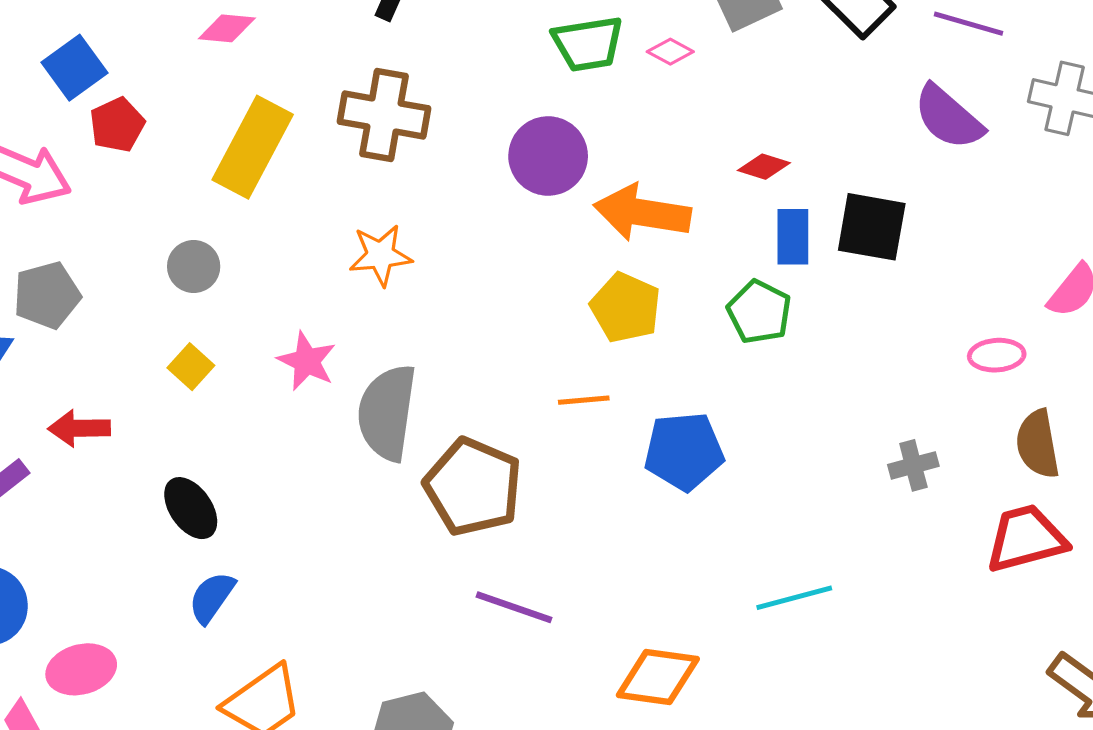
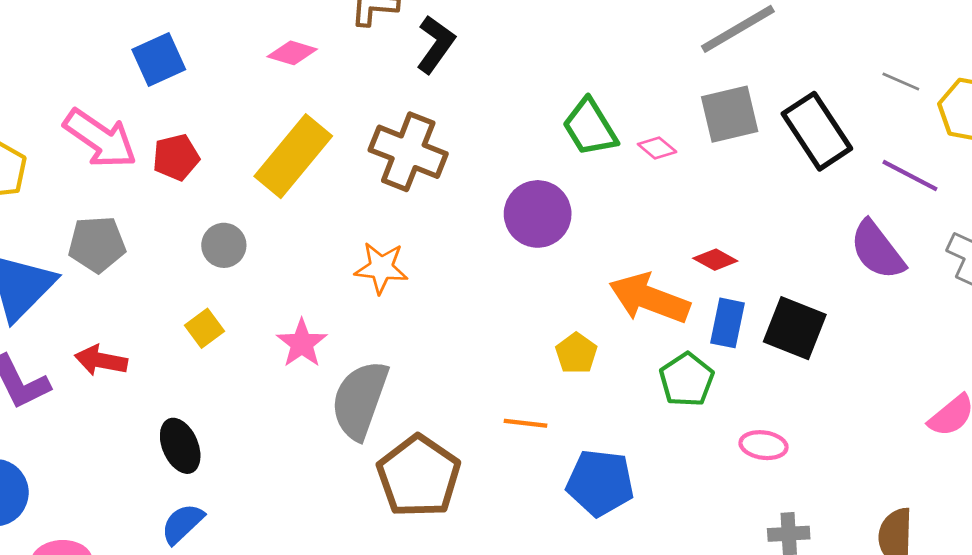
green trapezoid: (588, 44) -> (590, 127), turned 56
red pentagon: (117, 125) -> (176, 157), moved
orange arrow: (642, 213) -> (649, 298), moved
yellow pentagon: (626, 308) -> (576, 353), size x0.7
pink ellipse: (997, 355) -> (764, 445), moved

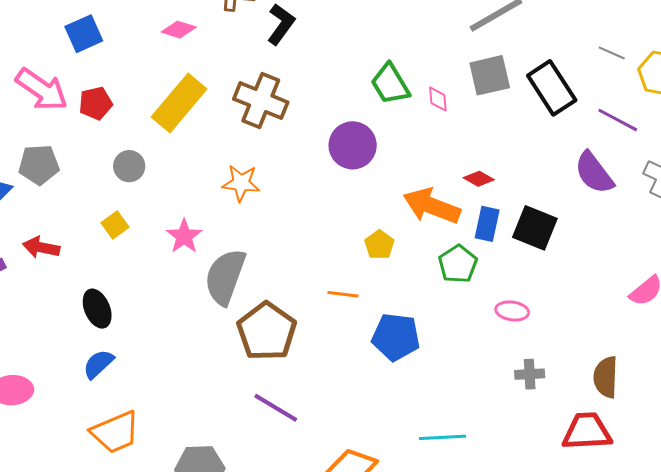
pink diamond: (657, 148) -> (438, 99), turned 44

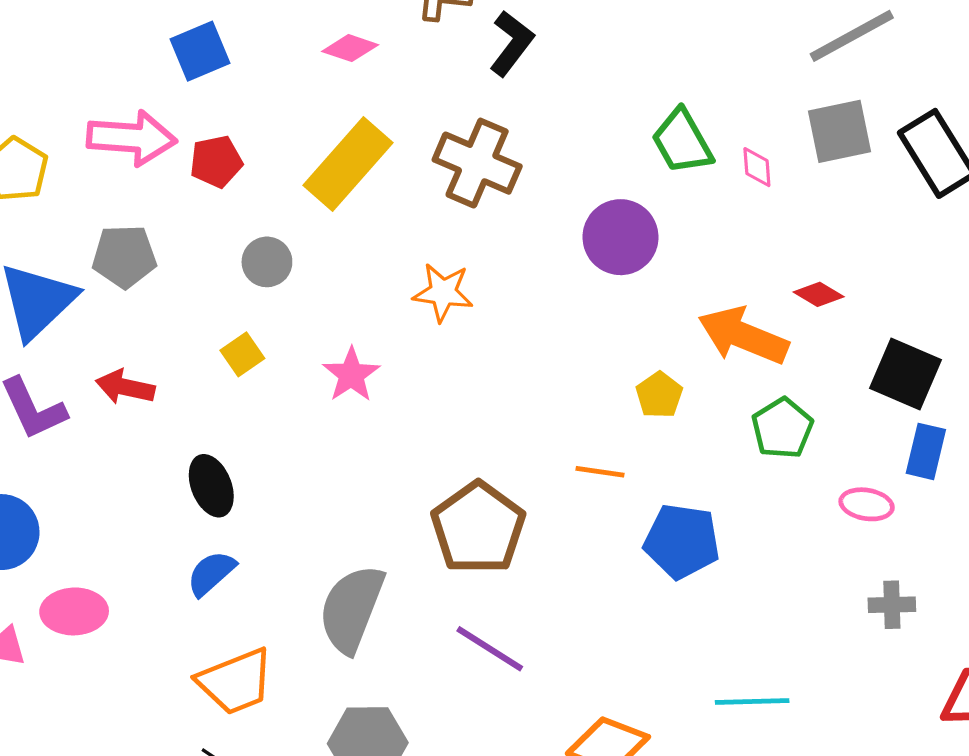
pink arrow: (42, 90) -> (132, 138), turned -32
blue rectangle: (487, 224) -> (926, 451), moved
gray semicircle: (225, 277) -> (352, 609), moved

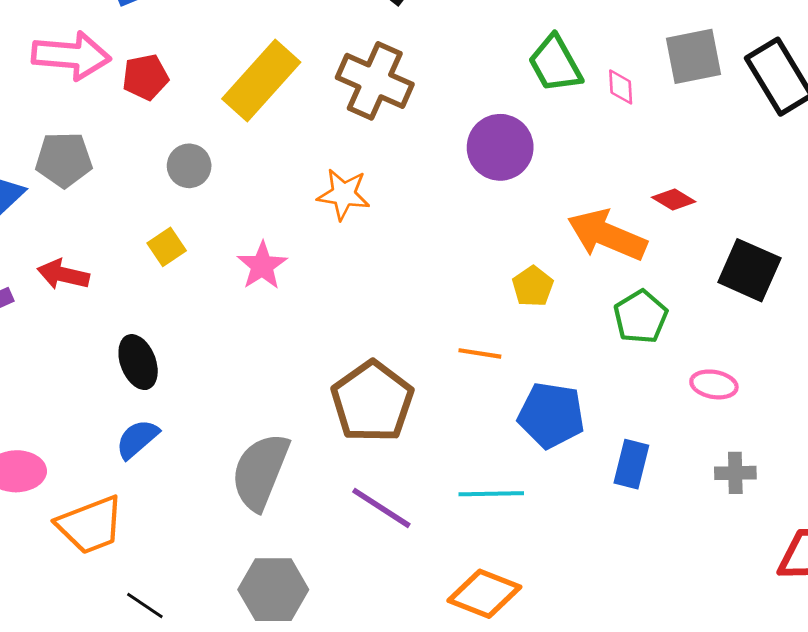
blue rectangle: (926, 451) -> (631, 464), moved
orange trapezoid: (236, 682) -> (90, 525), moved
cyan line: (752, 701) -> (491, 494), moved

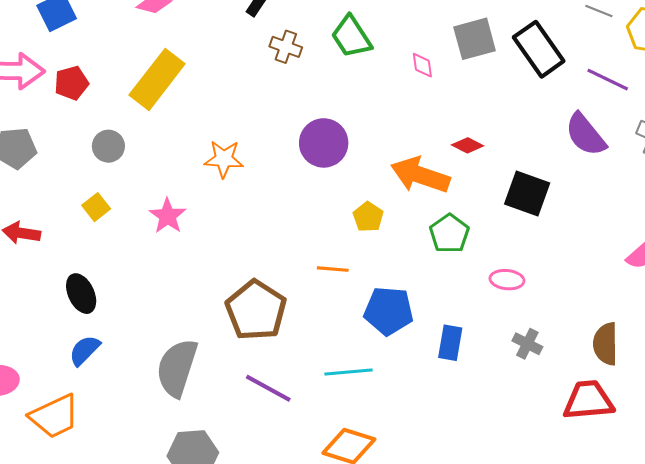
green trapezoid: (555, 64) -> (351, 37), moved
brown cross: (375, 81) -> (286, 47), moved, size x0.6
purple circle: (500, 147) -> (324, 143), moved
gray cross: (735, 473) -> (527, 344), turned 32

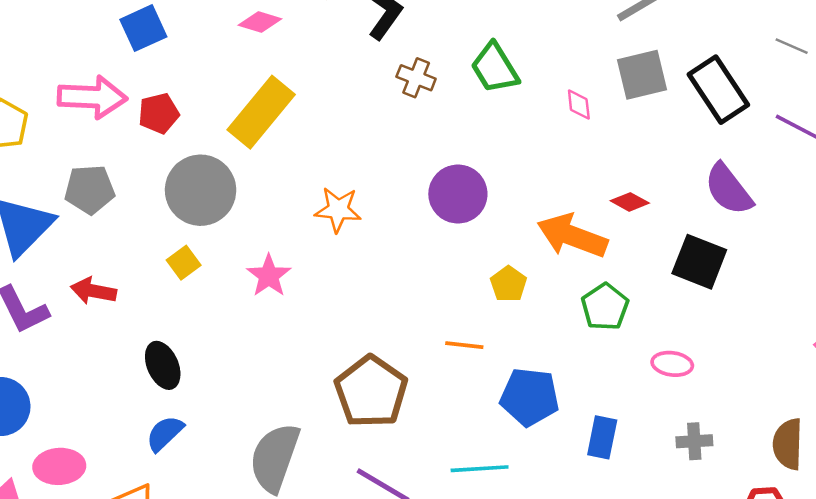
purple semicircle: (586, 135) -> (728, 189), moved
gray circle: (108, 146) -> (201, 190), size x1.8
gray cross: (527, 344) -> (694, 441), turned -32

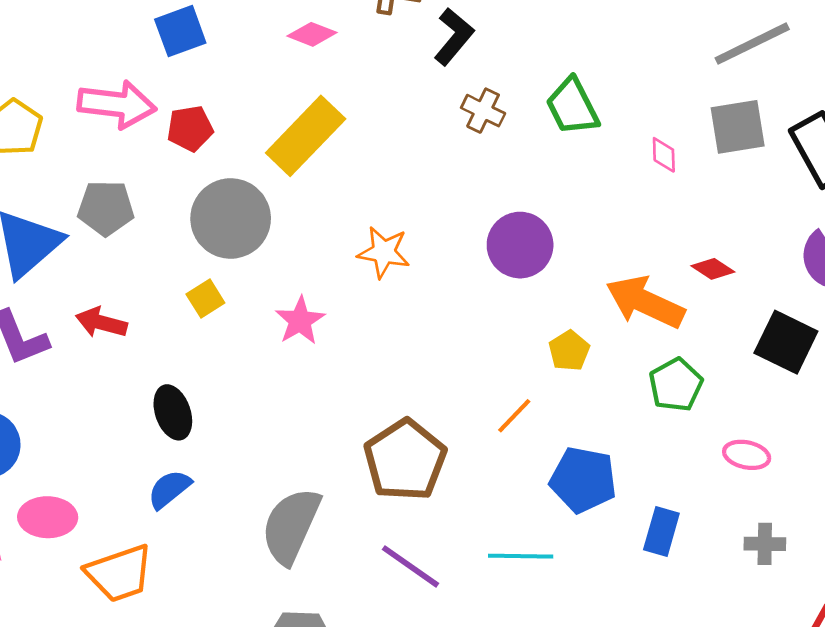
orange line: (464, 345) -> (514, 416), turned -57

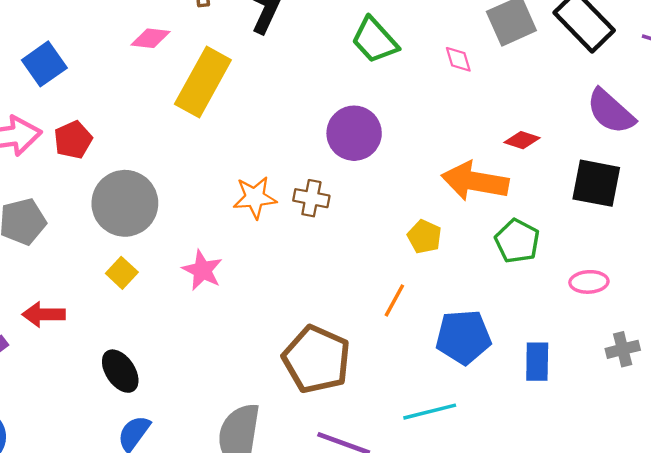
brown cross: (483, 111) -> (311, 198), moved
yellow rectangle: (306, 136) -> (203, 82), moved
purple circle: (520, 245) -> (354, 133), moved

